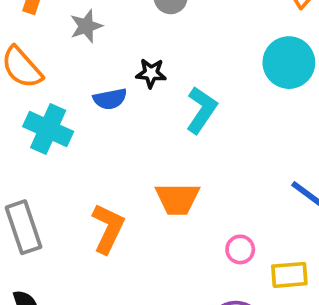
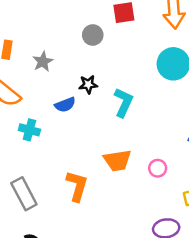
cyan cross: (48, 129) -> (29, 130), size x0.7
pink circle: (240, 249) -> (158, 168), moved

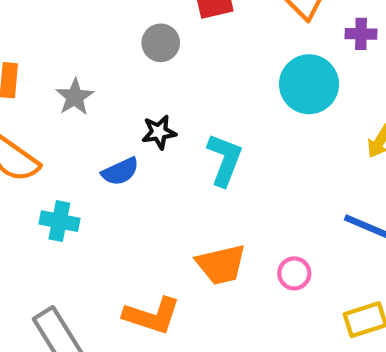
orange L-shape: (77, 186) -> (152, 316), turned 96

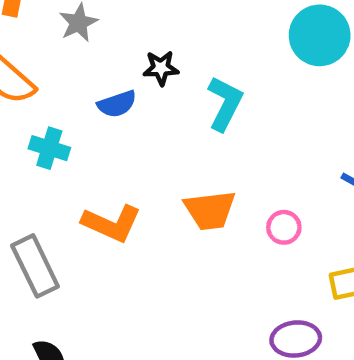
orange L-shape: (152, 316) -> (112, 223), moved

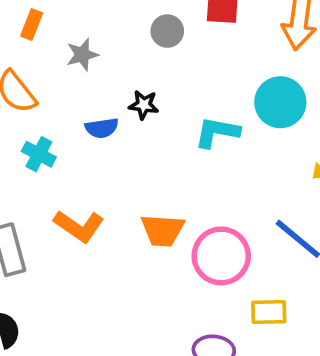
cyan L-shape: (225, 103) -> (217, 132), moved, turned -117
pink circle: (284, 227) -> (221, 256), size x2.0

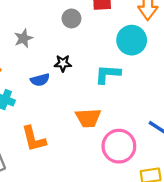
cyan circle: (280, 102) -> (132, 40), moved
orange L-shape: (79, 226) -> (34, 139), turned 48
orange trapezoid: (163, 230) -> (88, 118), moved

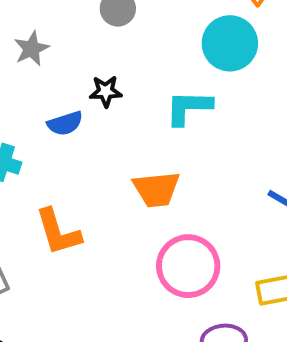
pink circle: (119, 146) -> (188, 266), moved

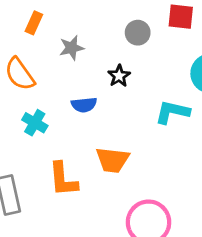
black star: (106, 91) -> (119, 76), moved, turned 30
orange trapezoid: (156, 189) -> (112, 160), moved

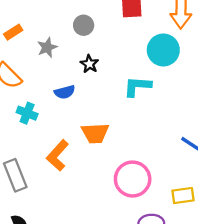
orange rectangle: (34, 23) -> (13, 32), turned 42
gray circle: (138, 33) -> (84, 25), moved
orange L-shape: (63, 179) -> (58, 155), turned 56

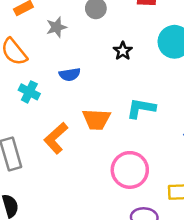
black star: (89, 64) -> (123, 51), moved
cyan L-shape: (137, 86) -> (141, 108), moved

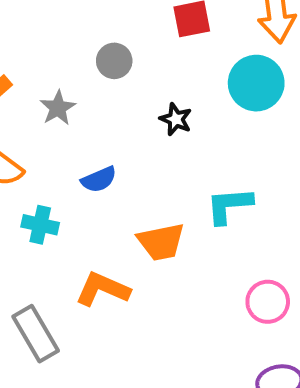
orange L-shape: (56, 138) -> (103, 289), turned 80
pink circle: (130, 170) -> (268, 302), moved, size x0.7

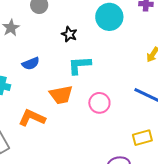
cyan L-shape: (229, 205) -> (79, 65), moved
pink circle: (268, 302) -> (99, 103), moved

